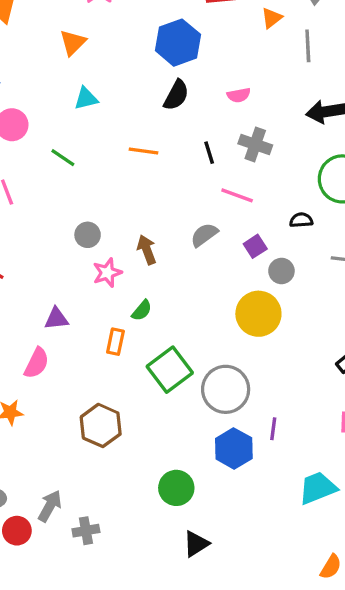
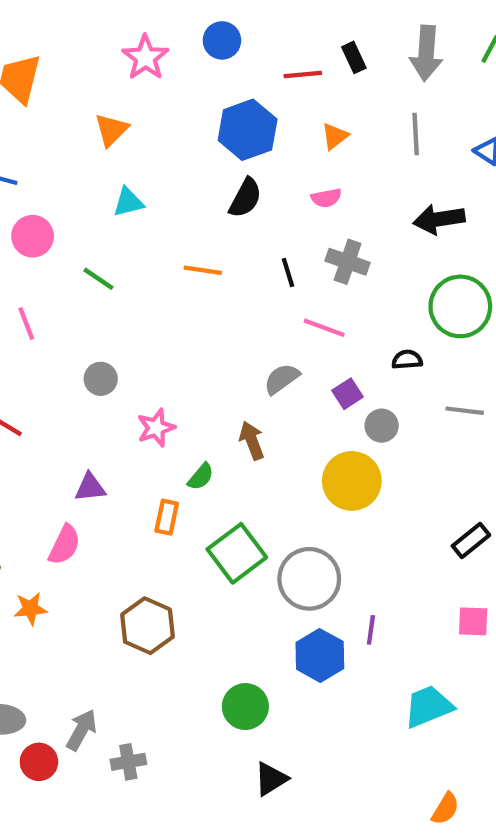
orange triangle: (272, 18) -> (335, 136), moved
gray circle: (88, 235) -> (101, 379), moved
brown arrow: (147, 250) -> (252, 441), moved

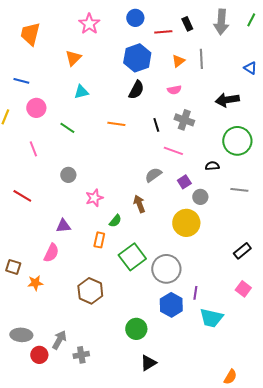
blue circle: (222, 40) -> (135, 18), moved
gray line: (416, 134) -> (201, 59), moved
pink square: (473, 621) -> (243, 289), turned 35
cyan trapezoid: (428, 707) -> (211, 318), moved, turned -145

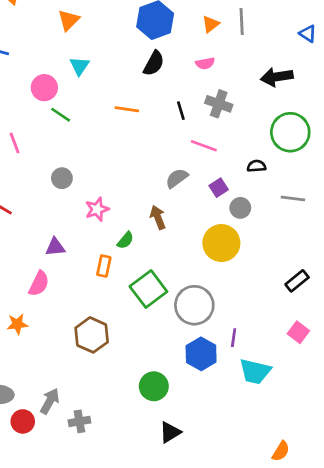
cyan triangle: (81, 92) -> (79, 66), turned -42
pink circle: (36, 108) -> (44, 88), moved

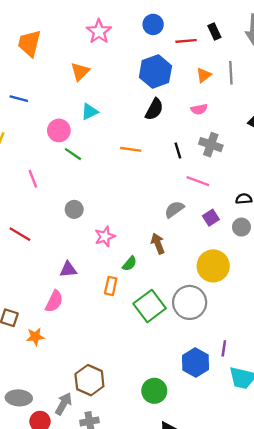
cyan triangle: (79, 66) -> (89, 112), turned 30
gray circle: (240, 208) -> (241, 227), moved
gray circle: (194, 305) -> (190, 302), moved
brown hexagon: (92, 335) -> (89, 380), moved

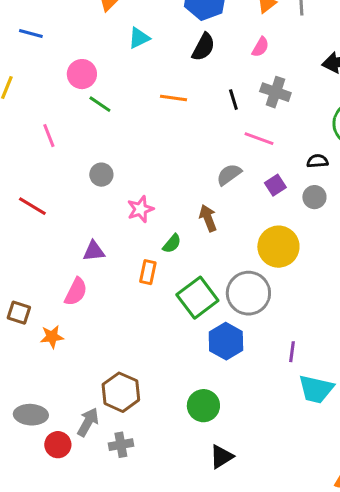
pink semicircle: (199, 109) -> (260, 47), turned -49
cyan triangle: (89, 112) -> (139, 38), moved
blue hexagon: (196, 363) -> (226, 341), moved

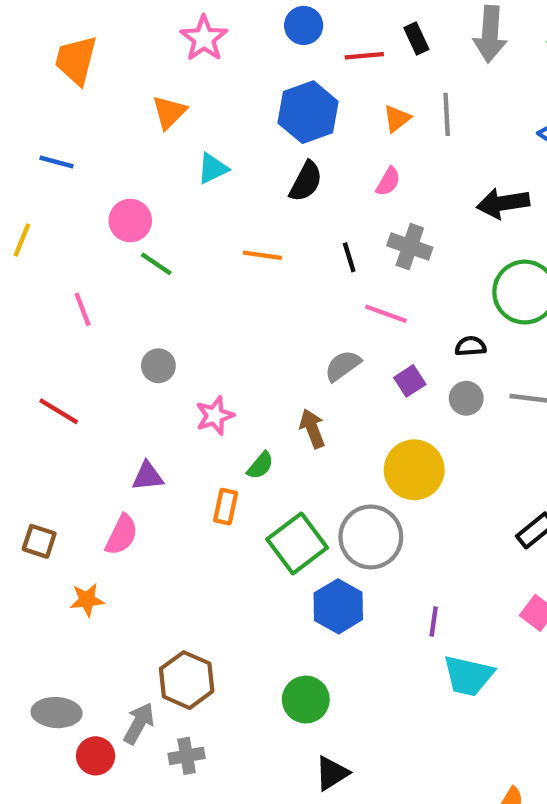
brown square: (19, 313) -> (39, 541), moved

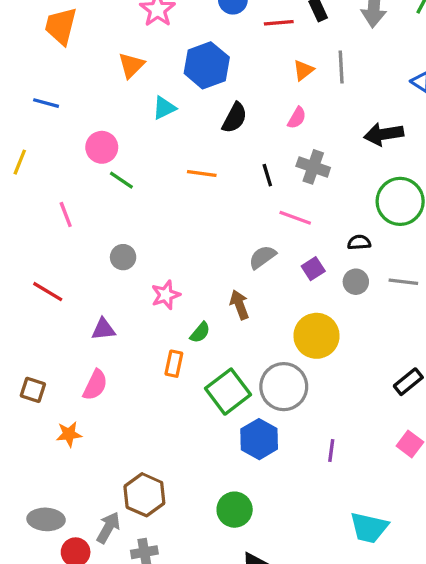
blue hexagon: (308, 112) -> (207, 65), moved
purple triangle: (148, 476) -> (103, 329), moved
cyan trapezoid: (468, 676) -> (369, 528), moved

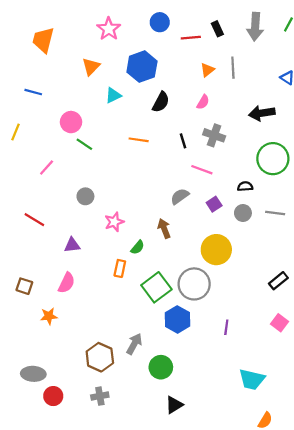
pink line: (66, 214) -> (47, 168), turned 63
gray arrow: (108, 528) -> (134, 344), moved

